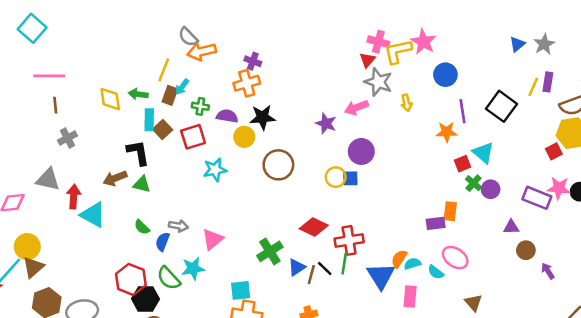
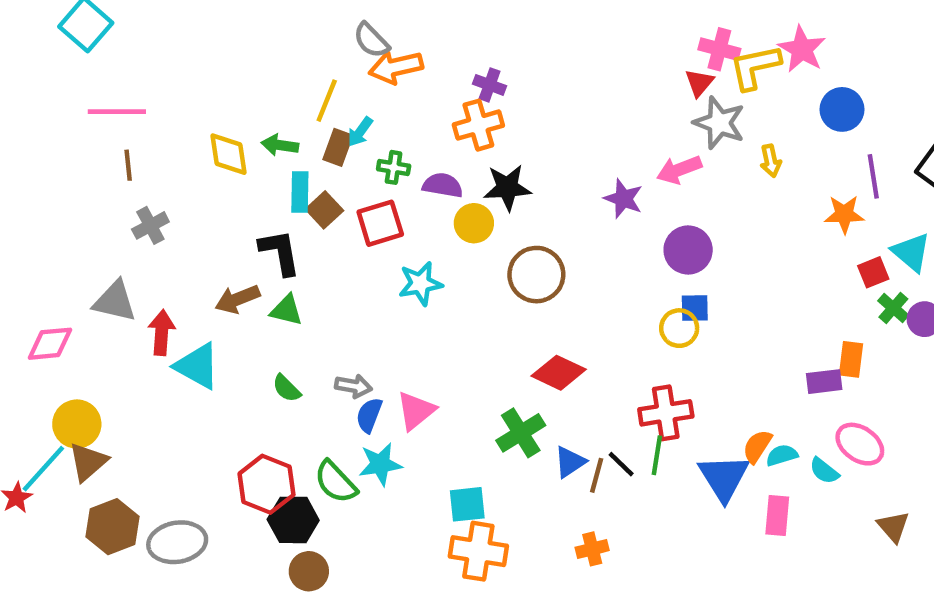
yellow circle: (336, 177) -> (679, 328), moved
blue square: (350, 178) -> (695, 308), moved
red diamond: (314, 227) -> (559, 373), moved
blue semicircle: (163, 242) -> (369, 415), moved

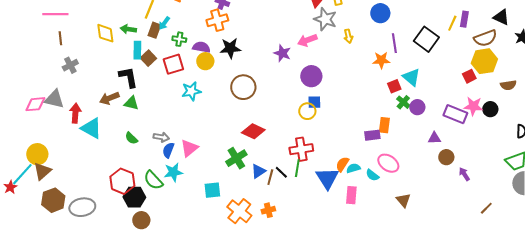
yellow circle: (474, 223) -> (205, 61), moved
pink diamond: (50, 344) -> (35, 104), moved
orange cross: (478, 551) -> (239, 211), moved, turned 30

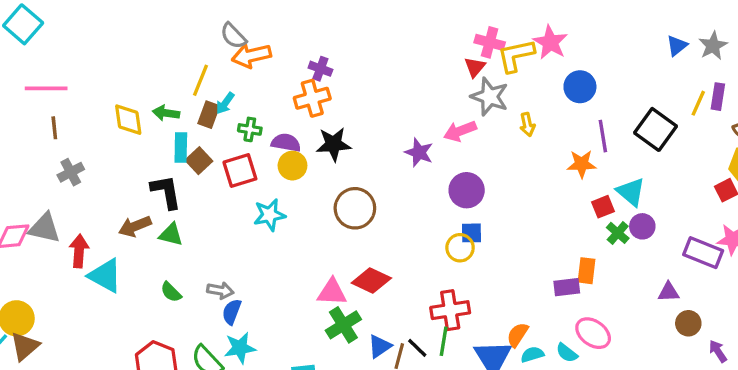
purple circle: (417, 107) -> (642, 226), moved
pink triangle: (189, 148) -> (332, 292), moved, turned 42
cyan semicircle: (353, 168) -> (532, 354), moved

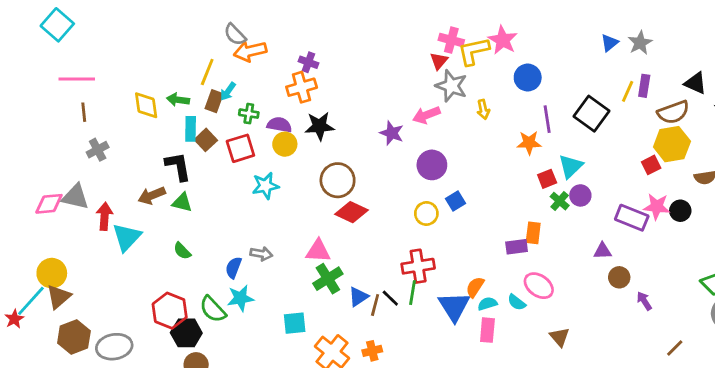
cyan triangle: (631, 192) -> (571, 166), turned 36
blue square: (472, 233) -> (456, 201), moved, turned -30
cyan triangle: (105, 276) -> (127, 237), turned 44
red diamond: (371, 281) -> (351, 212), moved
gray arrow: (220, 290) -> (261, 254), moved

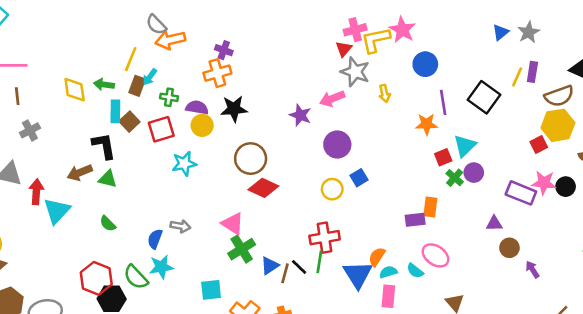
pink cross: (451, 40) -> (355, 30), turned -30
pink triangle: (318, 251) -> (233, 224), turned 30

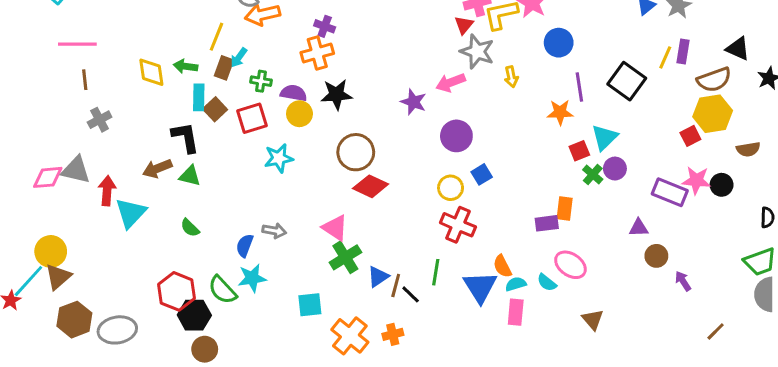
red cross: (325, 238) -> (458, 225), moved, turned 32
orange semicircle: (377, 257) -> (502, 266), turned -60
black line: (299, 267) -> (411, 294), moved

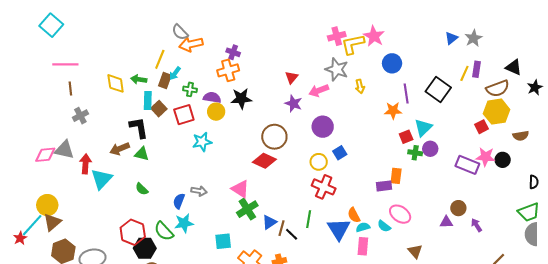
red triangle: (464, 25) -> (292, 77), moved
brown circle: (356, 152) -> (274, 137), moved
green cross: (593, 174) -> (415, 153), turned -32
purple triangle: (639, 228) -> (446, 222), moved

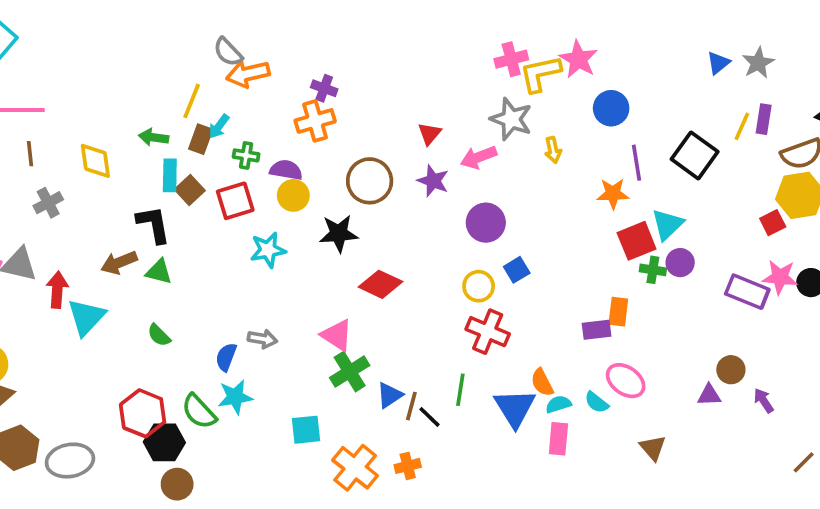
yellow diamond: (116, 83) -> (95, 161), moved
black star: (241, 99) -> (339, 234), moved
brown circle: (274, 137) -> (370, 181), moved
red square: (406, 137) -> (637, 241), size x1.5

